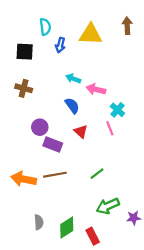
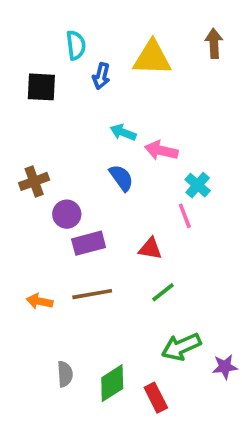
brown cross: (24, 88) -> (34, 181), moved, turned -35
red triangle: (81, 131) -> (150, 249), moved, turned -32
purple rectangle: (53, 144) -> (89, 243), turned -36
orange arrow: (24, 179) -> (40, 301), size x0.6

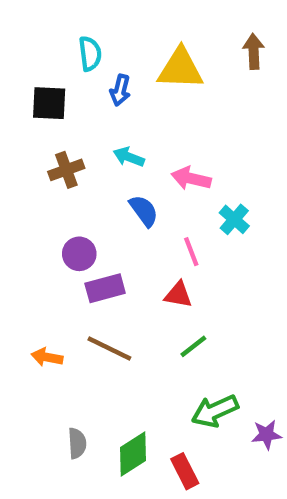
cyan arrow: (123, 132) -> (129, 157), moved
brown cross: (34, 181) -> (66, 170), moved
pink line: (185, 216) -> (191, 252), moved
brown line: (92, 294) -> (109, 349), turned 36

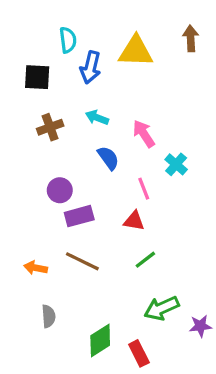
blue arrow: (120, 90) -> (90, 67), size x1.4
pink arrow: (191, 178) -> (144, 134), turned 44
gray semicircle: (77, 443) -> (48, 316), moved

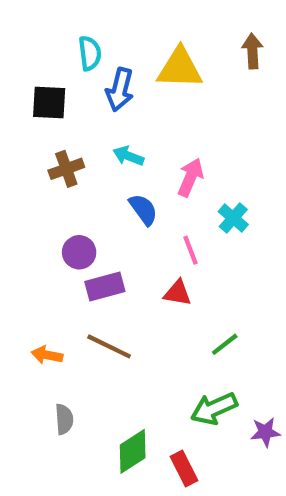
pink arrow: (144, 134) -> (190, 177), turned 56
green line: (145, 260) -> (225, 344), moved

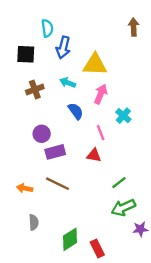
yellow triangle: (180, 68) -> (95, 65), moved
green arrow: (214, 409) -> (123, 208), moved

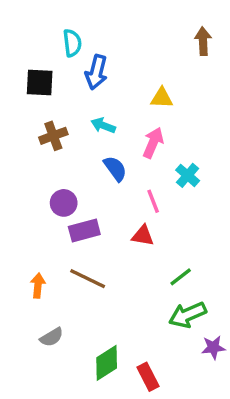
yellow triangle: (95, 65) -> (162, 98), moved, size x0.6
orange arrow: (25, 188) -> (38, 286), turned 84
gray semicircle: (34, 222) -> (52, 337), turned 63

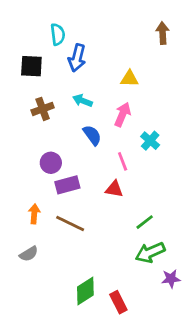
orange arrow: (38, 286) -> (34, 214), moved
gray semicircle: (52, 337) -> (29, 254), moved

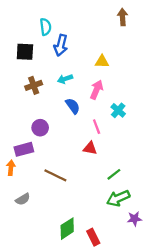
brown arrow: (163, 33) -> (123, 17), moved
cyan arrow: (83, 101) -> (65, 79), turned -40
purple rectangle: (67, 185) -> (24, 149), moved
orange arrow: (34, 214) -> (11, 168), moved

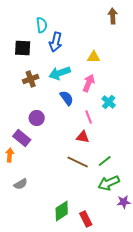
cyan arrow: (65, 79) -> (60, 73), size x1.5
purple rectangle: (24, 149) -> (22, 138), turned 54
brown line: (55, 175) -> (78, 162), moved

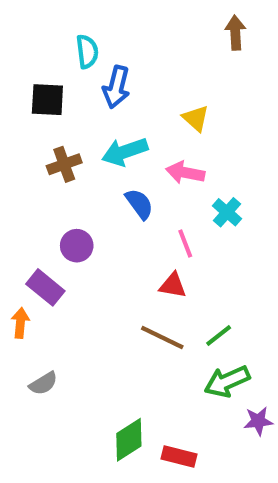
yellow triangle: (94, 57) -> (196, 118), turned 40
pink arrow: (89, 83) -> (185, 173), turned -102
red rectangle: (86, 219) -> (179, 457), turned -49

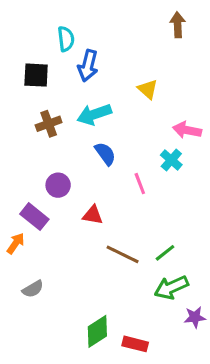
pink arrow: (185, 173) -> (187, 130), moved
red triangle: (173, 285) -> (93, 215), moved
orange arrow: (20, 323) -> (16, 243), turned 30

